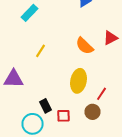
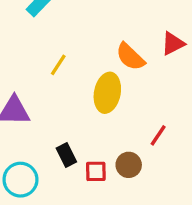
yellow ellipse: (78, 81) -> (107, 93), moved
brown circle: (92, 112) -> (129, 165), moved
cyan circle: (32, 124) -> (20, 180), moved

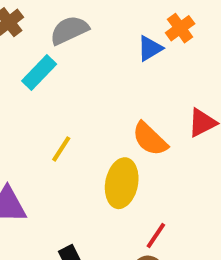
red line: (158, 135) -> (156, 236), moved

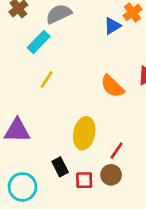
yellow line: (61, 149) -> (47, 80), moved
yellow ellipse: (122, 183) -> (84, 133), moved

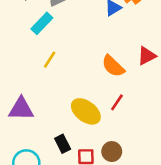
yellow ellipse: (84, 133) -> (86, 111), turned -64
red line: (116, 151) -> (117, 102), moved

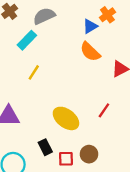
orange semicircle: (113, 66) -> (90, 52), moved
red line: (117, 102) -> (104, 110), moved

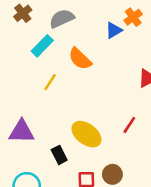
orange semicircle: (90, 52) -> (80, 59), moved
black rectangle: (45, 147) -> (59, 155), moved

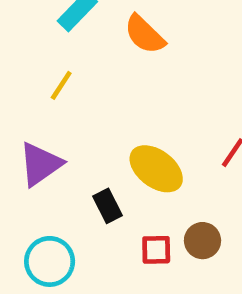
yellow line: (50, 82) -> (61, 85), moved
purple triangle: (21, 132) -> (40, 164), turned -36

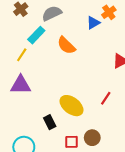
yellow line: (61, 85) -> (22, 55), moved
purple triangle: (40, 164) -> (21, 85), moved, turned 35

